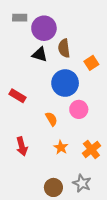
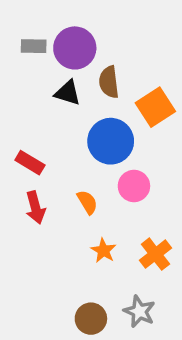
gray rectangle: (20, 18) -> (34, 46), moved
orange square: (91, 63) -> (155, 107), size x1.5
red arrow: (22, 146) -> (35, 207), moved

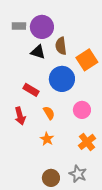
red rectangle: (30, 163) -> (31, 90), moved
pink circle: (134, 186) -> (82, 110), moved
orange star: (103, 251) -> (47, 139), moved

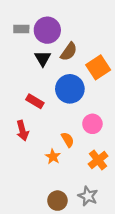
brown semicircle: (61, 46) -> (69, 52), turned -138
black triangle: (38, 52) -> (43, 58), turned 42
orange semicircle: (49, 113) -> (68, 140), moved

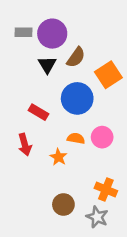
orange semicircle: (68, 140) -> (76, 138), moved, turned -49
orange star: (53, 157) -> (58, 157), moved
orange cross: (98, 160) -> (106, 190), moved, turned -30
brown circle: (57, 201) -> (63, 204), moved

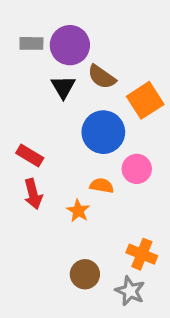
brown semicircle: (76, 57) -> (102, 77), turned 90
red rectangle: (38, 112) -> (30, 156), moved
pink circle: (102, 137) -> (137, 169), moved

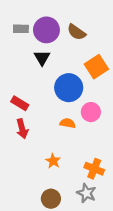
brown semicircle: (102, 77) -> (76, 32), moved
orange star: (78, 211) -> (53, 161), moved
brown circle: (85, 274) -> (51, 199), moved

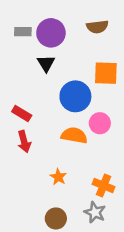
brown semicircle: (76, 32) -> (97, 27), moved, turned -42
orange square: (96, 67) -> (106, 73), turned 35
orange semicircle: (68, 123) -> (74, 135), size x1.5

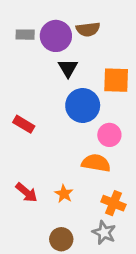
brown semicircle: (97, 27) -> (88, 29), moved
black triangle: (46, 63) -> (68, 68), moved
orange semicircle: (74, 135) -> (96, 163), moved
red arrow: (24, 142) -> (26, 192), moved, turned -35

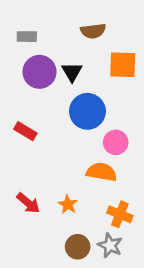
purple circle: (56, 36) -> (39, 72), moved
orange square: (116, 80) -> (123, 65), moved
brown circle: (61, 239) -> (78, 247), moved

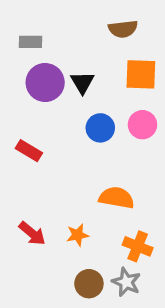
brown semicircle: (93, 31) -> (123, 29), moved
blue circle: (87, 111) -> (100, 128), size x0.7
pink circle: (116, 142) -> (142, 125), moved
orange star: (68, 204) -> (78, 235), turned 30

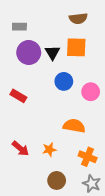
orange square: (141, 74) -> (76, 47), moved
pink circle: (142, 125) -> (91, 92), moved
gray star: (126, 282) -> (92, 184), moved

